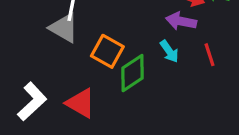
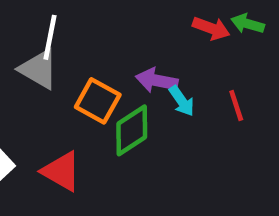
purple arrow: (181, 21) -> (157, 80), moved

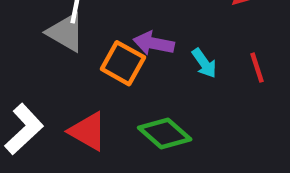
purple arrow: (157, 80) -> (154, 43), moved
green diamond: (132, 130) -> (165, 133), moved, turned 75

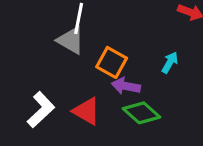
purple arrow: (154, 43) -> (126, 86), moved
cyan arrow: (204, 63) -> (170, 62), turned -115

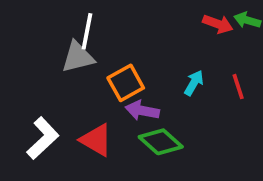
gray triangle: (71, 40) -> (78, 57), turned -44
orange square: (112, 62) -> (126, 83), turned 32

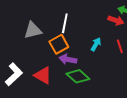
red arrow: (218, 24) -> (116, 20), moved
white line: (87, 31) -> (65, 23), moved

